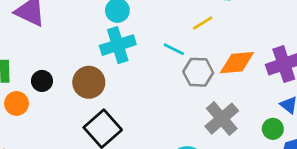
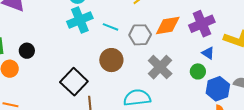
cyan line: (174, 49) -> (110, 27), moved
brown circle: (89, 82) -> (111, 60), moved

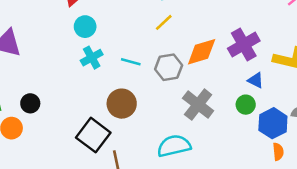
cyan cross: (80, 20) -> (92, 58), size x0.7
brown circle: (111, 60) -> (122, 104), moved

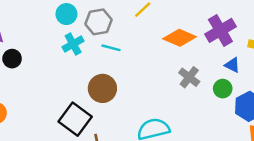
orange diamond: (202, 52) -> (180, 38), turned 40
gray hexagon: (169, 67) -> (98, 22), moved
black circle: (30, 103) -> (12, 59), moved
gray cross: (198, 105) -> (189, 77), moved, size x0.7

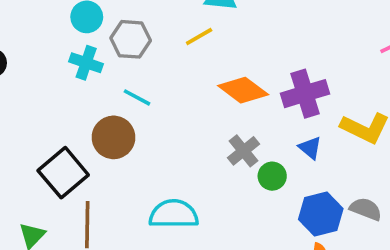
cyan cross: (73, 44) -> (86, 63), turned 35
cyan line: (111, 48) -> (137, 97), moved
green circle: (223, 89) -> (272, 176), moved

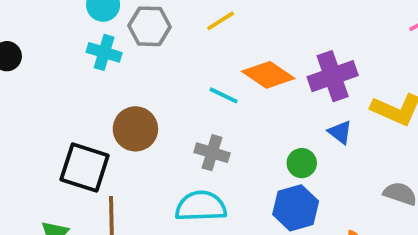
cyan line: (137, 97) -> (224, 95), moved
gray cross: (243, 151) -> (212, 153), moved, turned -32
black square: (63, 173) -> (85, 168), turned -30
blue hexagon: (321, 214) -> (296, 208), moved

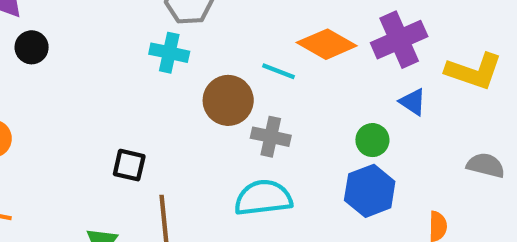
cyan cross: (104, 52) -> (169, 53), moved
brown circle: (135, 129) -> (228, 100), moved
black square: (85, 168) -> (129, 165), size x0.6

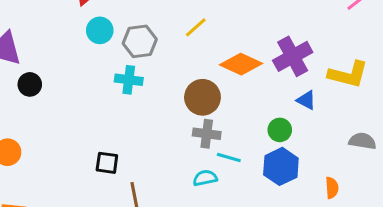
cyan line: (279, 71) -> (229, 157), moved
brown circle: (228, 100) -> (202, 97), moved
cyan semicircle: (263, 198) -> (205, 178), size x0.6

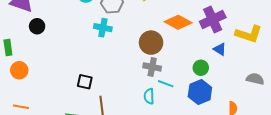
cyan semicircle: (205, 178) -> (149, 96), turned -84

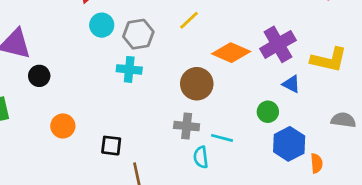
gray cross: (152, 67) -> (187, 126), moved
orange circle: (19, 70) -> (63, 126), moved
blue hexagon: (200, 92) -> (289, 144), moved

